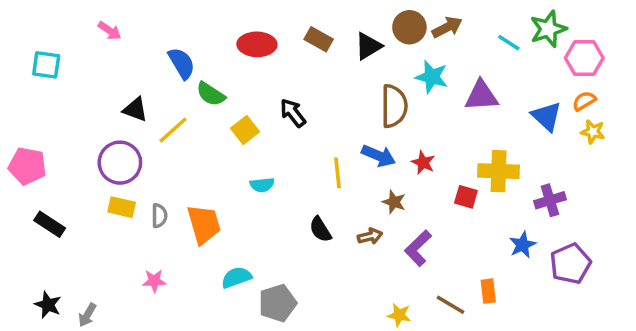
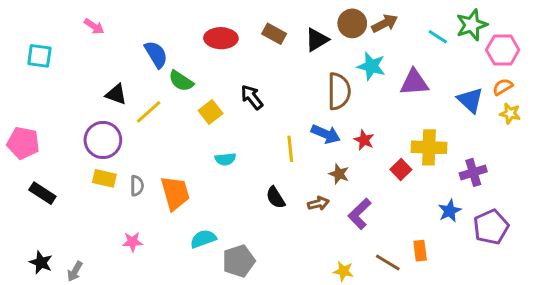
red square: (466, 197) -> (401, 169), turned 30

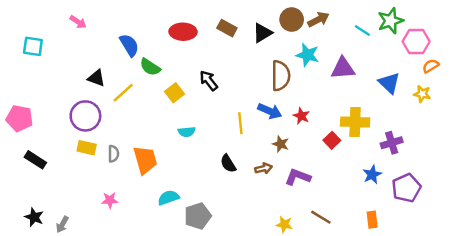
orange semicircle: (503, 87) -> (431, 66), moved
purple L-shape: (360, 214) -> (298, 177), turned 65
orange rectangle: (420, 251) -> (372, 220), moved

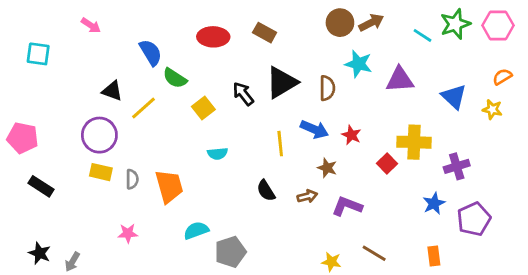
black triangle: (262, 33) -> (282, 82), moved, size x1.4
pink hexagon: (416, 41) -> (498, 25), moved
brown semicircle: (281, 76) -> (327, 88), size x0.7

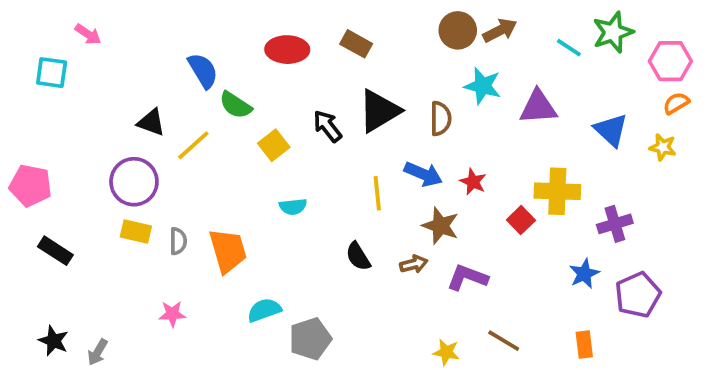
pink arrow: (91, 25) -> (88, 34), moved
pink hexagon: (498, 25) -> (670, 61), moved
brown star: (327, 168) -> (440, 226), size x1.4

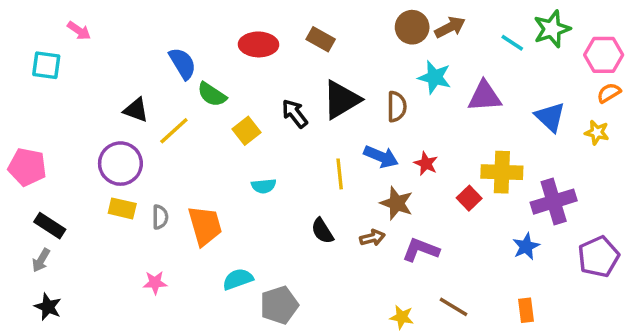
purple cross: (615, 224) -> (554, 202), size x1.4
purple pentagon: (638, 295) -> (599, 257), moved
gray arrow: (98, 352) -> (41, 260), moved

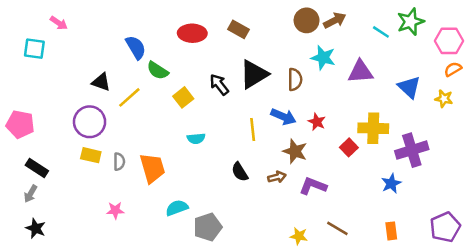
purple pentagon: (599, 257) -> (445, 227), moved

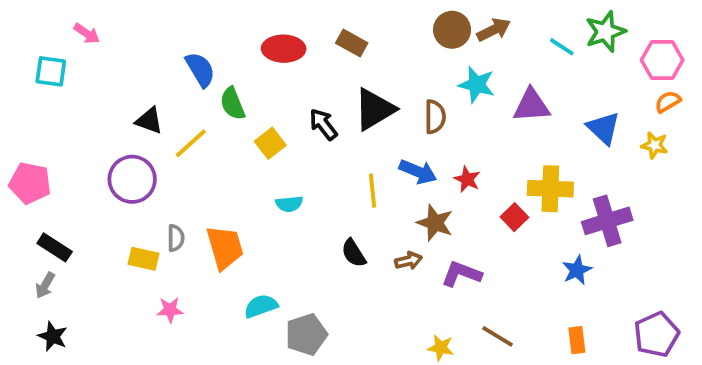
green semicircle: (158, 70) -> (232, 104), turned 35
yellow rectangle: (91, 155) -> (144, 259), moved

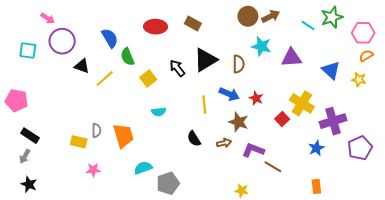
cyan square: (51, 71) -> (28, 50), moved
purple circle: (132, 179) -> (62, 41), moved
yellow cross: (550, 189) -> (302, 103), turned 30
purple pentagon: (656, 334) -> (360, 148), moved
brown line: (497, 336) -> (273, 167), moved

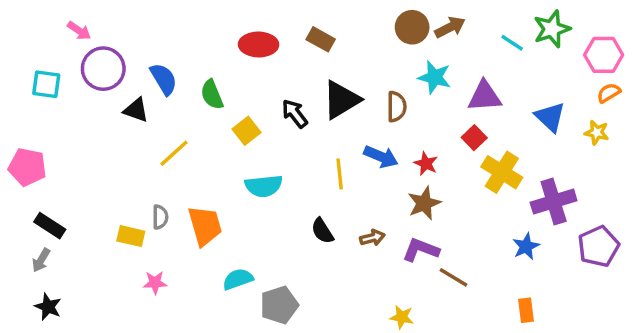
blue semicircle: (110, 38) -> (164, 79), moved
yellow line: (105, 79) -> (174, 153), moved
cyan semicircle: (159, 112) -> (264, 186), size x1.5
red square: (282, 119) -> (474, 138), moved
brown star: (239, 122) -> (424, 203), moved, turned 30

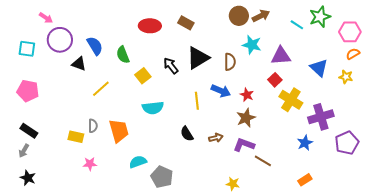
pink pentagon: (27, 167) -> (28, 91), moved
gray pentagon: (279, 305) -> (162, 177), turned -30
orange rectangle: (526, 310) -> (305, 180), turned 64

